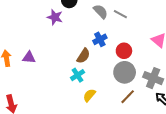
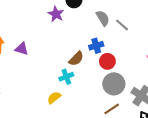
red circle: (124, 51) -> (107, 61), moved
yellow semicircle: (89, 95) -> (54, 98), moved

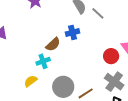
red circle: (107, 61) -> (111, 56), moved
gray circle: (114, 84) -> (63, 87), moved

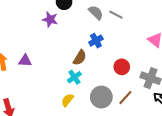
red circle: (111, 56) -> (122, 67), moved

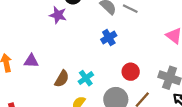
brown semicircle: (80, 58) -> (62, 79), moved
red circle: (122, 67) -> (131, 72), moved

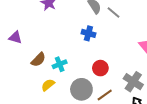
blue cross: (109, 37) -> (88, 33), turned 32

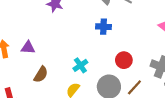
brown semicircle: (38, 60) -> (41, 74), moved

